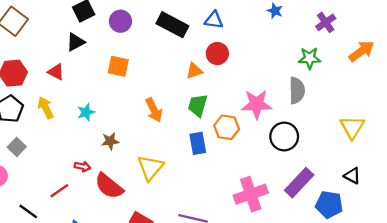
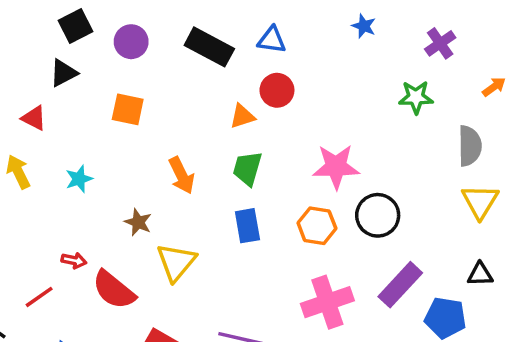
orange arrow: (361, 51) -> (494, 87), size x0.6
gray semicircle: (297, 90) -> (470, 146), moved
orange hexagon: (227, 127) -> (317, 226), moved
brown star: (110, 141) -> (138, 222), moved, turned 30
black triangle: (352, 176) -> (480, 274), turned -30

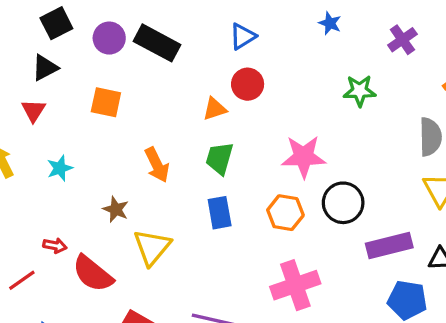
blue triangle: (272, 40) -> (243, 36), turned -40
black rectangle: (209, 47) -> (157, 43), moved
green star: (416, 97) -> (360, 91), moved
red triangle: (34, 118) -> (33, 111), moved, turned 35
purple rectangle: (400, 285) -> (389, 246), moved, turned 33

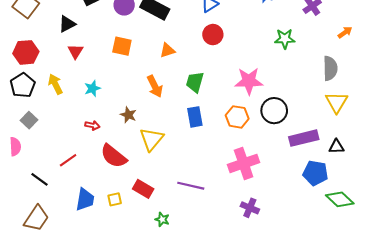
black triangle: (45, 68) -> (67, 24), moved
orange triangle: (215, 109) -> (167, 50), moved
red arrow: (55, 246) -> (92, 125), moved

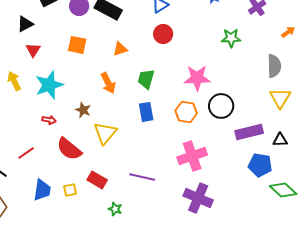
cyan star: (92, 88) -> (49, 85), size x1.8
purple cross: (250, 208) -> (198, 198), size x1.6

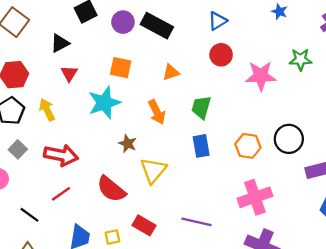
pink star: (197, 78) -> (261, 76), moved
cyan star: (49, 85) -> (104, 103), moved
red arrow: (49, 120) -> (61, 155), moved, size x2.0

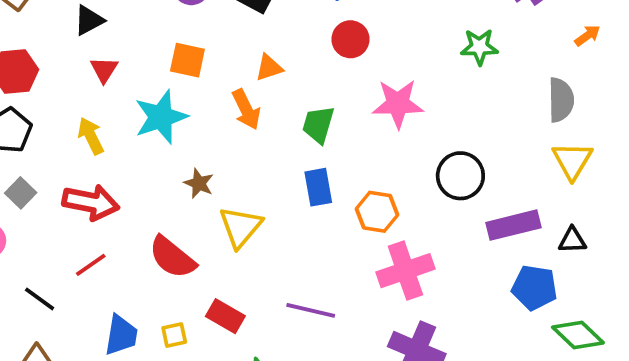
pink star: (261, 76) -> (398, 104), moved
yellow arrow: (47, 110) -> (91, 136), moved
orange arrow: (157, 112) -> (246, 109), moved
orange hexagon: (248, 146) -> (377, 212), moved

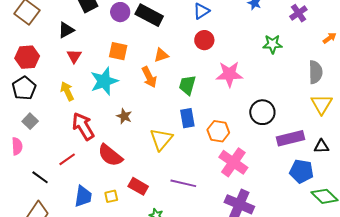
red arrow: (91, 202) -> (83, 126), moved, turned -132
yellow triangle: (241, 227) -> (161, 139), moved
pink cross: (405, 271) -> (233, 162), turned -36

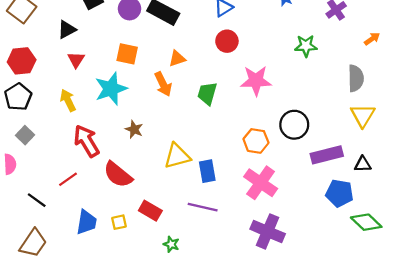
blue rectangle: (187, 118) -> (207, 171), moved
orange hexagon: (218, 131) -> (256, 141), moved
yellow triangle: (161, 139) -> (177, 156), turned 35

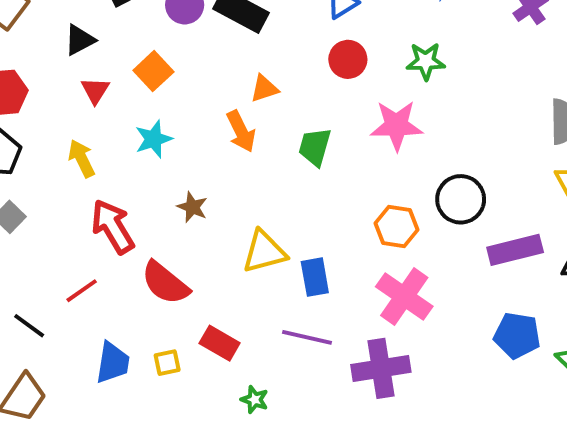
green star: (306, 46) -> (426, 61), moved
orange square: (127, 54) -> (153, 71), moved, turned 35
cyan star: (111, 89) -> (153, 139), size x0.7
blue pentagon: (340, 193) -> (517, 335), moved
purple cross: (268, 231) -> (381, 368), moved, turned -32

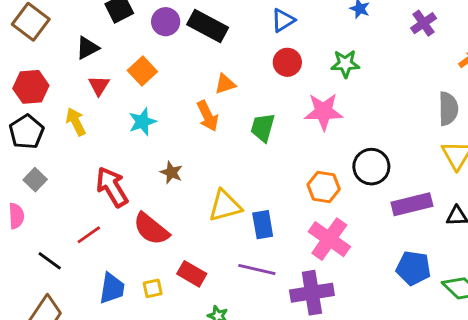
yellow arrow: (82, 159) -> (76, 122), moved

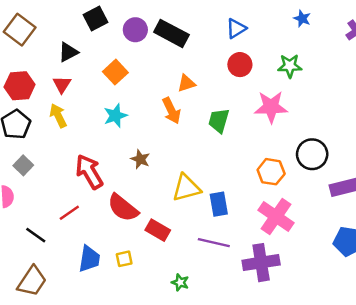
red triangle: (99, 85) -> (62, 84), moved
red rectangle: (192, 274) -> (158, 230), moved

